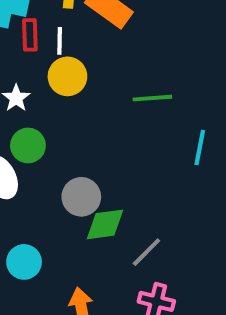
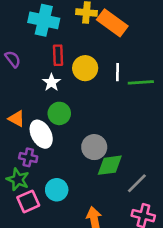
red rectangle: (30, 35) -> (58, 55), moved
white line: (60, 41) -> (117, 72), moved

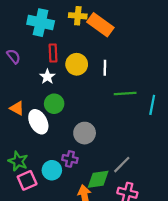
green line: (141, 82) -> (125, 94), moved
purple cross: (28, 157) -> (70, 159), moved
green diamond: (110, 165) -> (98, 179), moved

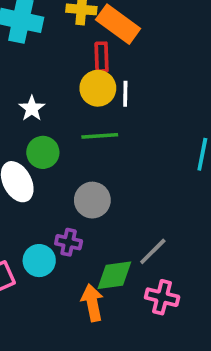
red rectangle: (53, 53) -> (102, 57), moved
yellow circle: (77, 64) -> (98, 88), moved
green line: (125, 94) -> (100, 136), moved

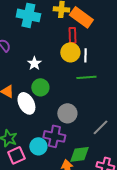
green line: (100, 136) -> (86, 77), moved
purple cross: (69, 242) -> (54, 136), size x1.5
gray line: (153, 251) -> (100, 127), moved

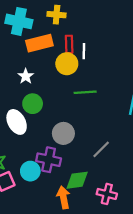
orange rectangle: (81, 17) -> (39, 43), moved, turned -50
white line: (85, 55) -> (84, 51), moved

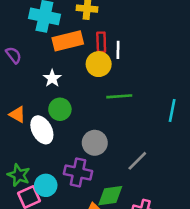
cyan circle: (30, 171) -> (46, 185), moved

